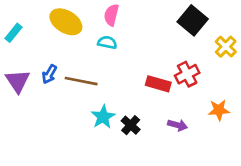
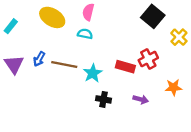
cyan star: (103, 117) -> (93, 73), moved
black cross: (131, 125) -> (104, 99), turned -32

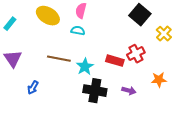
blue arrow: (39, 59) -> (33, 88), moved
black cross: (104, 99) -> (95, 91), size x1.6

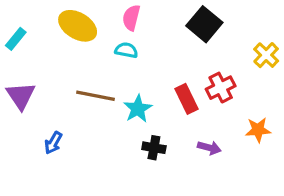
black square: (140, 15) -> (204, 24), moved
red rectangle: (115, 61) -> (186, 99), turned 48
black cross: (95, 91) -> (154, 148), size x0.6

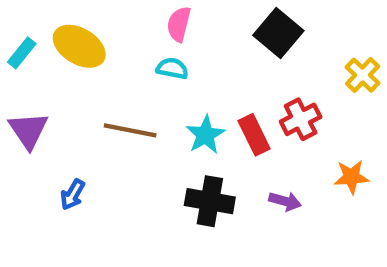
yellow ellipse: (78, 26) -> (79, 46), moved
cyan star: (138, 109) -> (205, 135), moved
black cross: (154, 148) -> (210, 201), size x1.5

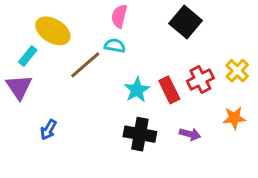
cyan rectangle: (22, 53) -> (28, 56), moved
yellow cross: (363, 75) -> (237, 71), moved
brown line: (130, 130) -> (85, 65), moved, turned -52

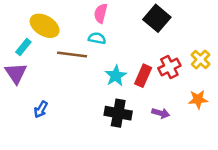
brown line: (85, 65) -> (72, 55), turned 48
red rectangle: (169, 90) -> (143, 76), turned 50

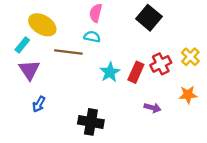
purple triangle: (16, 73) -> (29, 70), moved
black cross: (118, 113) -> (91, 122), moved

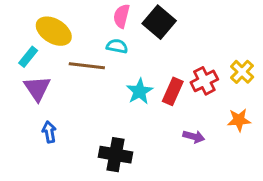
black square: (149, 18) -> (159, 22), moved
blue arrow: (39, 104) -> (49, 132), turned 140

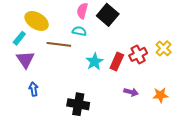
orange star: (239, 120) -> (160, 95), moved

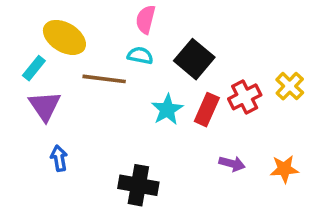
black square: (108, 15) -> (194, 59), moved

